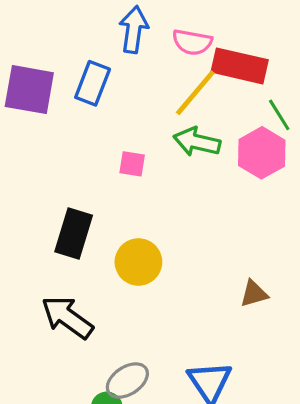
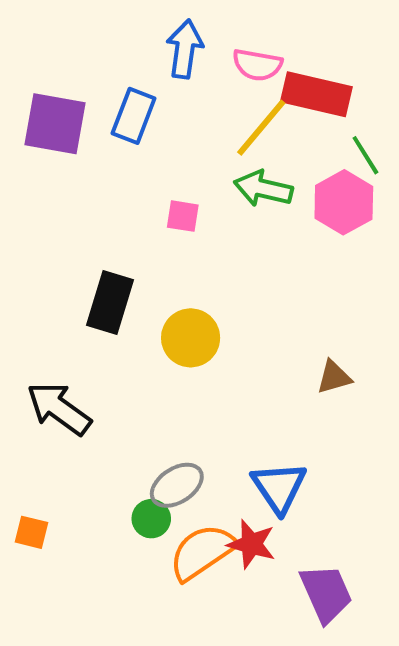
black arrow: (67, 317) -> (59, 409), moved

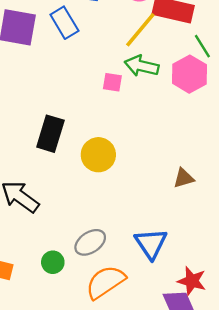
blue rectangle: (134, 116) -> (64, 23), turned -52
pink square: (183, 216) -> (112, 82), moved
green circle: (151, 519) -> (53, 262), moved
red star: (251, 544) -> (192, 281), moved

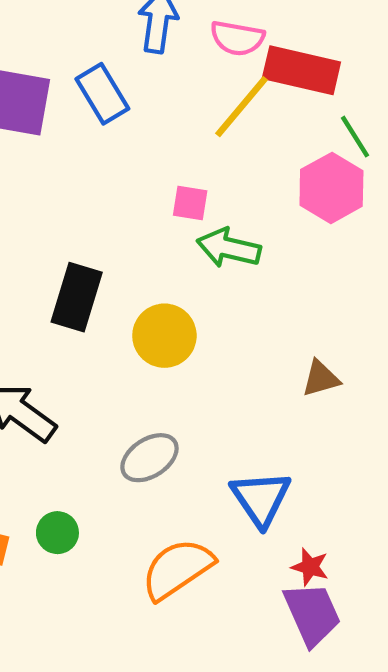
green arrow: (142, 66) -> (229, 248), moved
gray ellipse: (90, 242) -> (149, 458), moved
green circle: (53, 262) -> (57, 533), moved
red star: (192, 281) -> (310, 567), moved, size x0.7

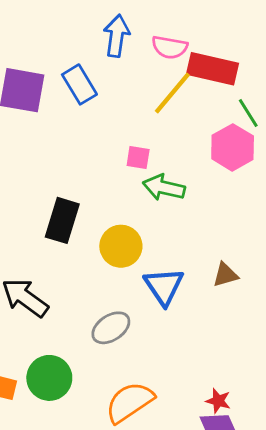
blue triangle: (261, 498) -> (164, 286), moved
green circle: (57, 533) -> (49, 378), size x1.6

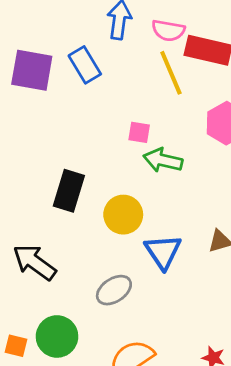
yellow line: (172, 93) -> (171, 73), turned -63

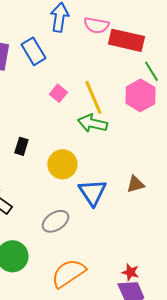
yellow line: (171, 73) -> (93, 97), moved
pink square: (139, 132) -> (58, 93), moved, turned 30
black rectangle: (69, 191) -> (21, 146), size x0.6

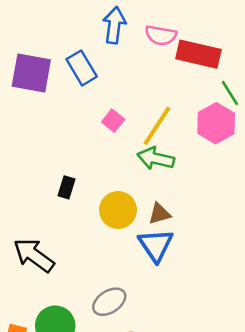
yellow line: (93, 97) -> (157, 126), turned 56
brown triangle: (135, 184) -> (160, 214), moved
gray ellipse: (55, 221) -> (109, 302), moved

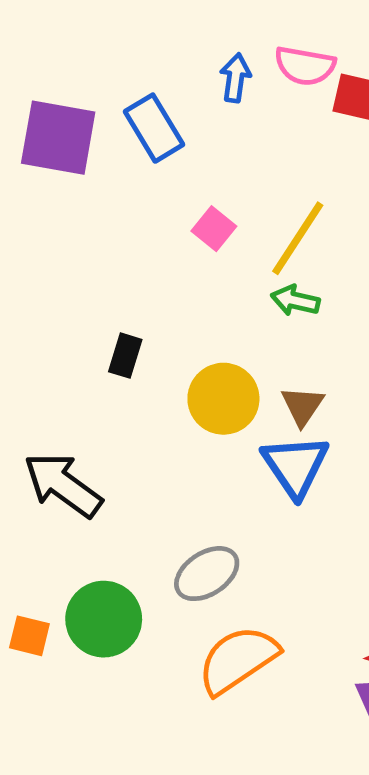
blue arrow: (114, 25) -> (235, 78), moved, size x0.7
green arrow: (156, 158) -> (295, 301), size x0.7
brown triangle: (160, 214) -> (302, 406), turned -40

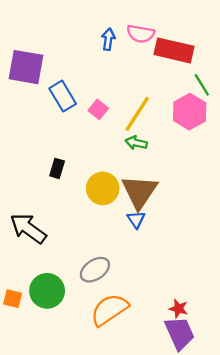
blue rectangle: (154, 128) -> (63, 96), moved
brown triangle: (302, 406) -> (139, 192), size x1.8
blue triangle: (295, 466) -> (136, 220), size x0.6

